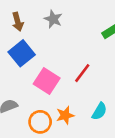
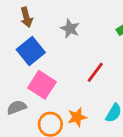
gray star: (53, 19) -> (70, 29), moved
pink square: (47, 81) -> (42, 85), moved

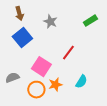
pink square: (42, 85) -> (41, 67), moved

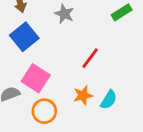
pink square: (41, 67) -> (36, 78), moved
orange star: (55, 85) -> (83, 95), moved

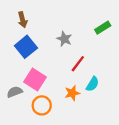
gray star: (64, 14) -> (64, 39), moved
cyan semicircle: (109, 100) -> (92, 84), moved

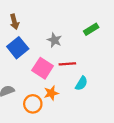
red line: (78, 64) -> (67, 64), turned 49
pink square: (35, 80) -> (43, 68), moved
orange star: (72, 93) -> (51, 93), moved

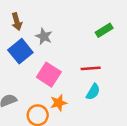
gray star: (54, 40) -> (44, 36), moved
red line: (67, 64) -> (91, 68), moved

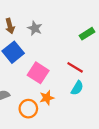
gray star: (44, 36) -> (35, 28), moved
red line: (91, 68) -> (75, 67), turned 35

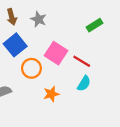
pink square: (38, 73) -> (56, 53), moved
orange circle: (28, 109) -> (31, 68), moved

